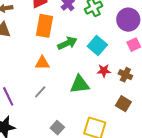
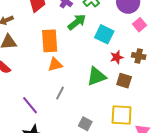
orange rectangle: (45, 26) -> (50, 41), moved
green arrow: (67, 43) -> (77, 22), moved
brown square: (123, 104) -> (124, 81), moved

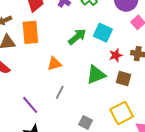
green arrow: (77, 22) -> (77, 37), moved
orange rectangle: (50, 41) -> (30, 32), moved
yellow square: (122, 115) -> (122, 113), turned -30

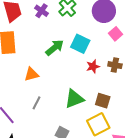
green triangle: (96, 75) -> (74, 99), moved
brown square: (124, 79) -> (103, 101), moved

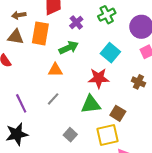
purple cross: (42, 11) -> (76, 22), moved
green arrow: (55, 48) -> (69, 48), moved
red star: (93, 66) -> (99, 78), moved, size x1.5

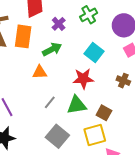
gray line: (53, 99) -> (50, 102), moved
gray square: (70, 135) -> (57, 136), size x1.6

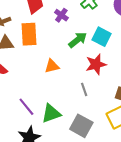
green arrow: (52, 49) -> (78, 40), moved
gray line: (50, 102) -> (84, 89), moved, turned -48
green triangle: (77, 105) -> (51, 113), moved

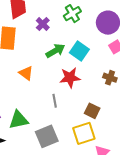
orange triangle: (52, 66) -> (26, 73), turned 42
gray square: (81, 126) -> (47, 136), turned 30

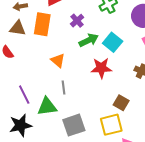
purple cross: (43, 24) -> (77, 21), moved
gray line: (55, 101) -> (64, 87), moved

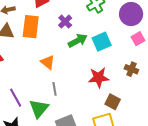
cyan square: (113, 42) -> (102, 42), turned 30
red star: (101, 68) -> (99, 78), moved
green triangle: (47, 107) -> (39, 109), turned -40

